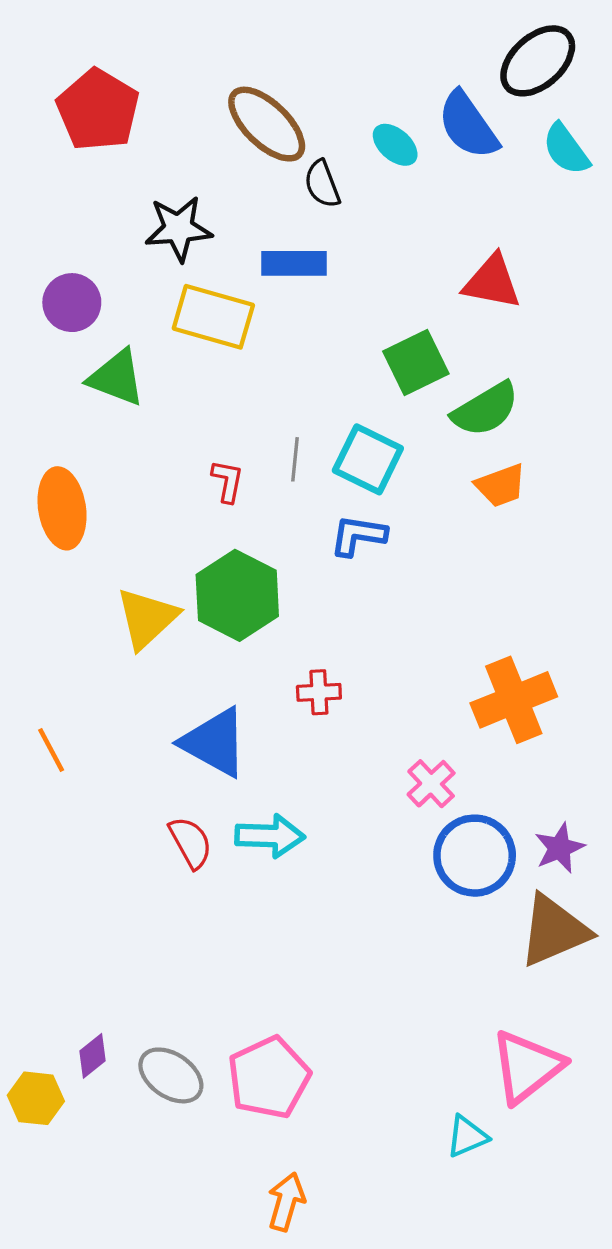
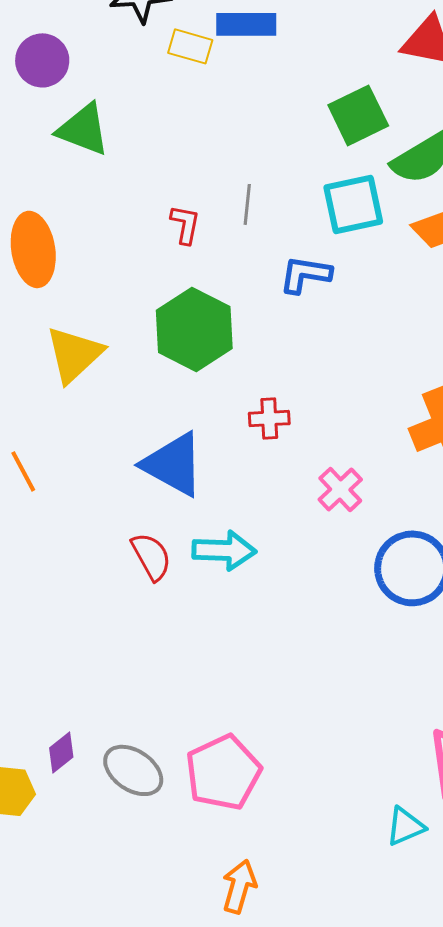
yellow rectangle: (213, 317) -> (190, 46), moved, size x0.6
cyan square: (368, 459) -> (353, 204), moved, turned -38
yellow triangle: (147, 618) -> (74, 354), moved
pink cross: (431, 784) -> (340, 489), moved

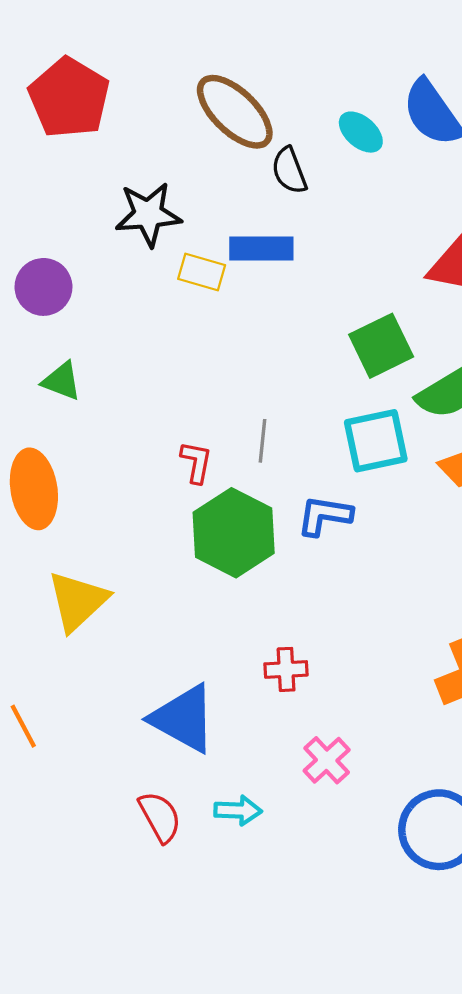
green triangle: (83, 129) -> (62, 381), moved, size x0.7
green hexagon: (194, 329) -> (234, 533), moved
pink cross: (340, 489) -> (327, 760), moved
cyan arrow: (224, 550) -> (238, 810), size x0.7

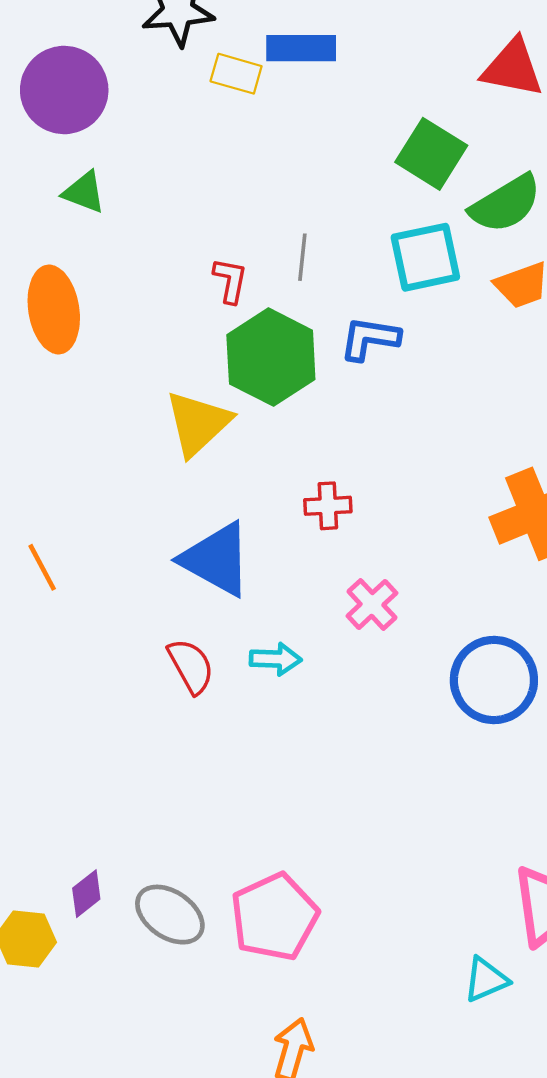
purple circle: (43, 287) -> (64, 90), size x1.4
green square: (381, 346) -> (431, 154), turned -32
yellow triangle: (78, 601) -> (198, 423), moved

